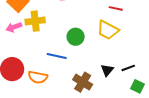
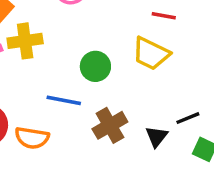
black triangle: (107, 70) -> (156, 137), moved
brown cross: (83, 82) -> (110, 125), moved, turned 30

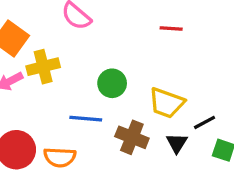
yellow trapezoid: (151, 53) -> (166, 103), moved
brown cross: (110, 125) -> (132, 137), turned -32

